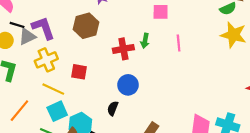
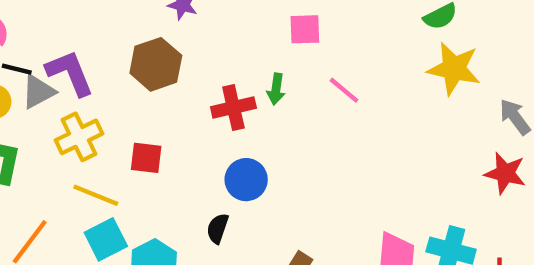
pink line: (179, 43) -> (344, 90), turned -42

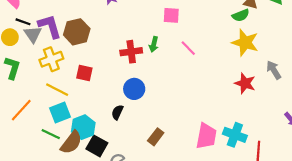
brown hexagon: (156, 64) -> (77, 32), moved
gray triangle: (38, 92) -> (33, 34), turned -42
red star: (505, 173) -> (245, 83), moved

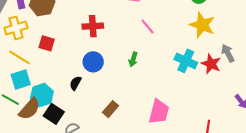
green arrow: (154, 44) -> (133, 59), moved
red star: (245, 83) -> (211, 64), moved
cyan cross: (235, 135) -> (186, 61), moved

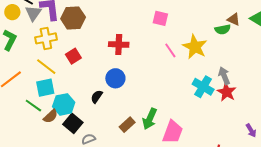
yellow star: (202, 25) -> (195, 47), moved
red square: (47, 43) -> (73, 56), turned 35
gray arrow: (228, 53) -> (224, 76), moved
green arrow: (133, 59) -> (150, 119), moved, size x1.5
brown semicircle: (29, 109) -> (51, 116), size x0.7

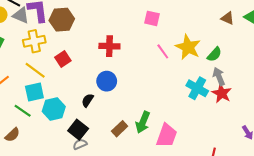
gray triangle: (33, 13) -> (21, 15), turned -42
green semicircle: (223, 29) -> (214, 54), moved, turned -35
brown semicircle: (51, 116) -> (12, 135), moved
black square: (73, 123) -> (78, 130), moved

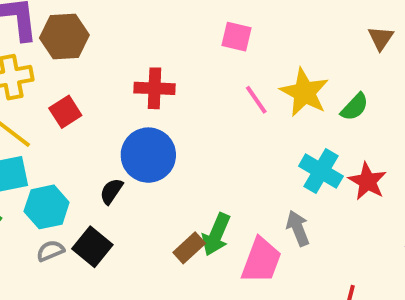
brown triangle: (228, 18) -> (381, 38), turned 40
gray arrow: (219, 76) -> (298, 228), moved
blue circle: (107, 81) -> (148, 155), size x1.4
brown rectangle: (120, 129) -> (189, 248), moved
gray semicircle: (80, 144) -> (50, 251), moved

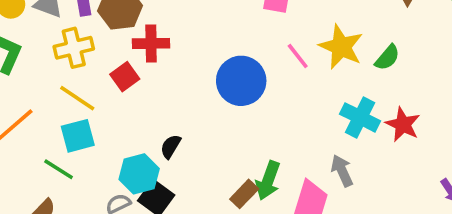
red cross: (155, 88) -> (151, 43), moved
blue circle: (148, 155) -> (241, 81), moved
cyan hexagon: (47, 207) -> (139, 174), moved

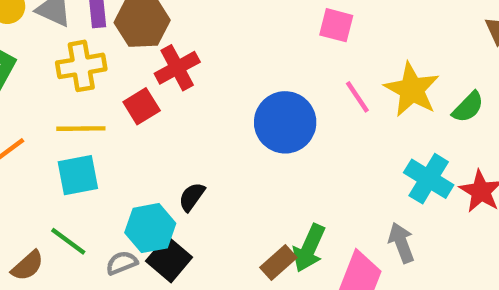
red cross: (151, 43) -> (177, 68), turned -32
yellow line: (77, 98) -> (81, 129), turned -39
green line: (59, 169) -> (68, 241), moved

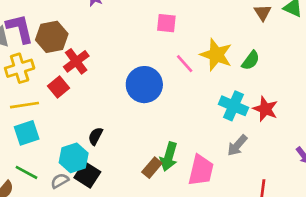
gray arrow: (401, 243) -> (237, 145), moved, turned -110

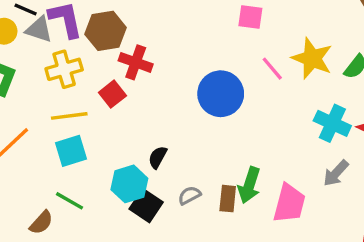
red cross: (76, 61) -> (136, 62), turned -35
brown rectangle: (152, 168) -> (228, 199), turned -36
gray semicircle: (60, 181) -> (189, 195), moved

